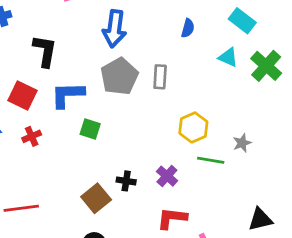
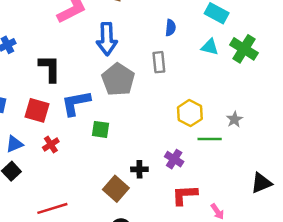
gray rectangle: (160, 77) -> (159, 62), moved

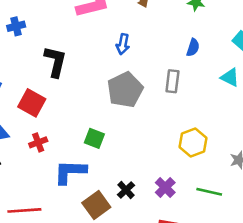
blue arrow: (107, 39) -> (123, 44), size x0.6
blue L-shape: (76, 103) -> (70, 172), moved
green line: (210, 139) -> (209, 192), moved
black cross: (139, 169) -> (126, 190), turned 35

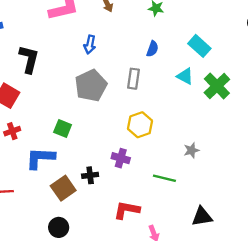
yellow hexagon: (193, 143) -> (140, 125), moved
purple cross: (165, 187) -> (121, 158), moved, turned -30
black cross: (126, 190) -> (90, 175), turned 35

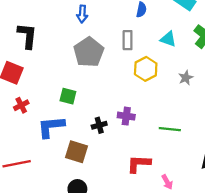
cyan triangle: (185, 76) -> (168, 39), moved
yellow hexagon: (140, 125) -> (146, 69), moved
gray star: (191, 150) -> (186, 78), moved
black cross: (90, 175) -> (99, 125), moved
brown square: (63, 188) -> (76, 152), turned -30

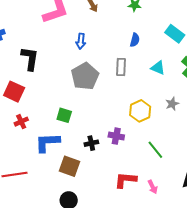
yellow hexagon: (146, 69) -> (140, 111), moved
green line: (170, 129) -> (155, 150), turned 42
pink arrow: (167, 182) -> (153, 187), moved

